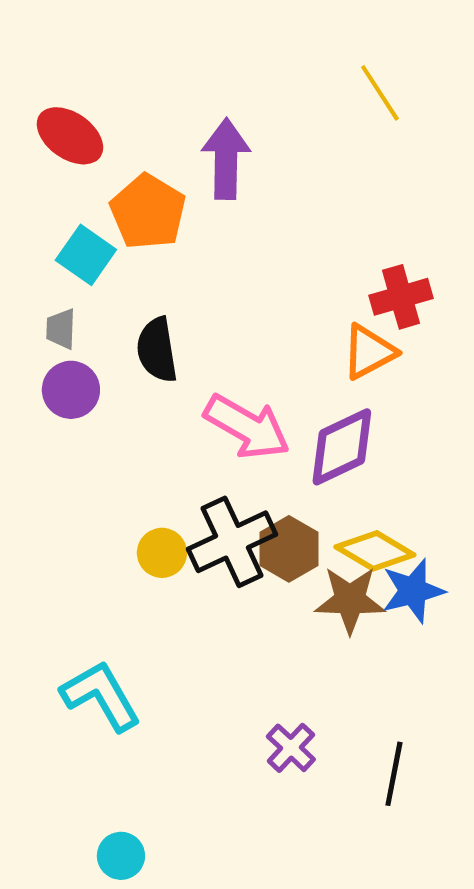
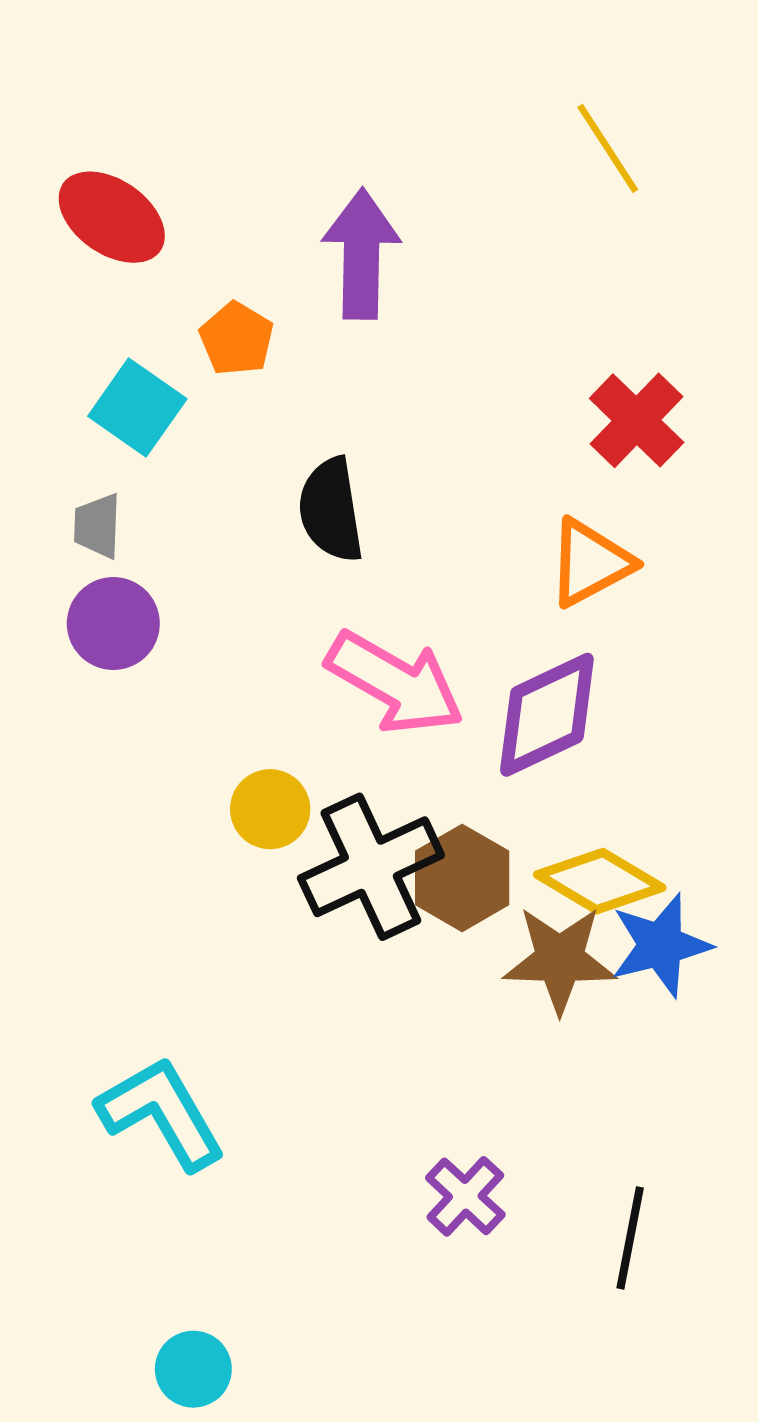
orange pentagon: (148, 212) -> (237, 339), size x0.6
red cross: (401, 297) -> (637, 420), moved, turned -30
black semicircle: (157, 350) -> (331, 510), moved
yellow circle: (162, 553) -> (270, 809), moved

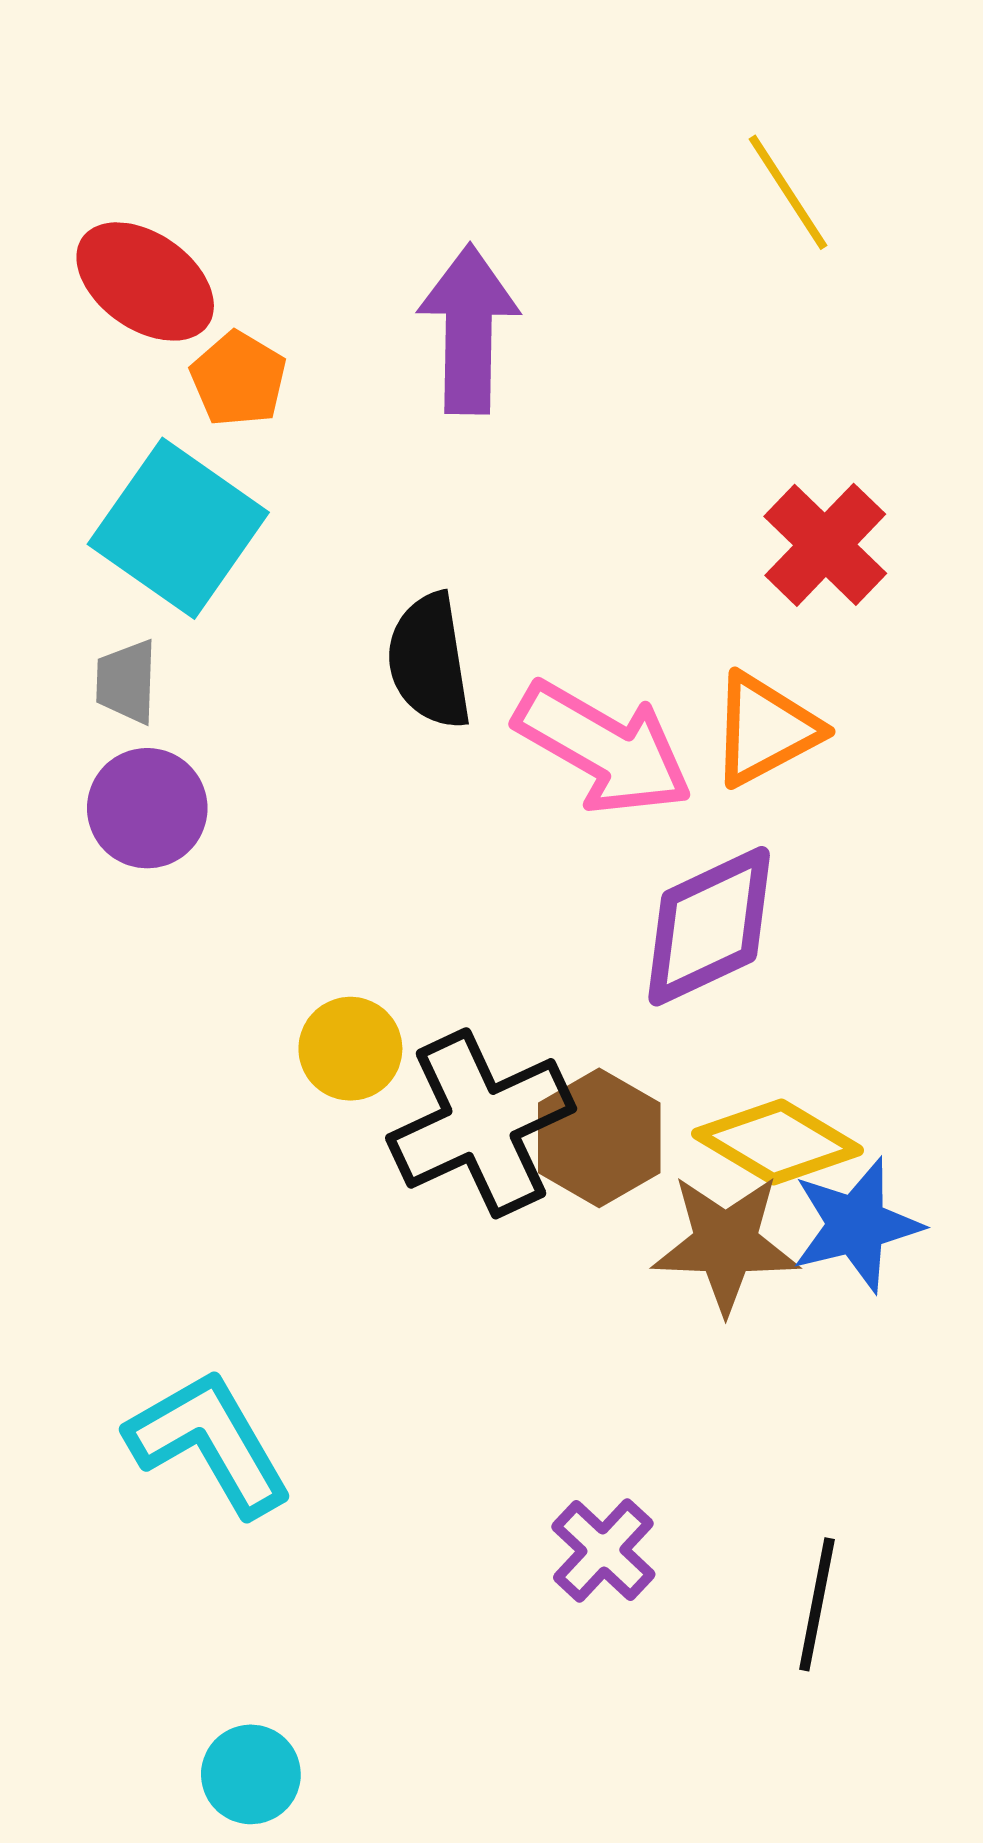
orange pentagon: (237, 339) -> (238, 379), moved
cyan square: (137, 408) -> (178, 528), size x1.4
pink arrow: (395, 683) -> (603, 748), moved

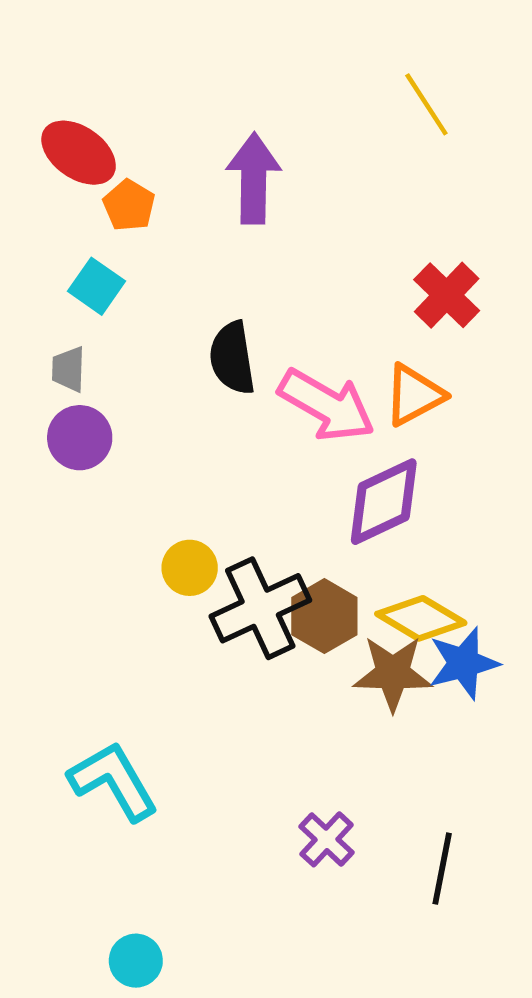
cyan square: (178, 528) -> (97, 286), size x0.6

